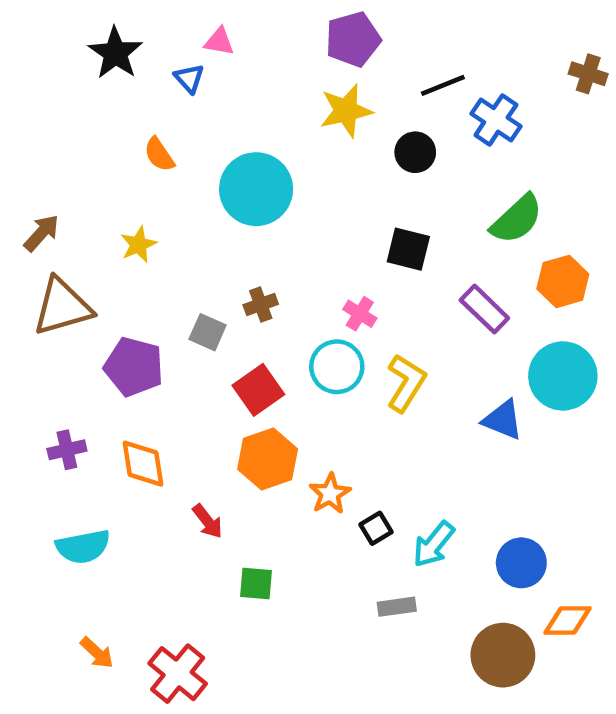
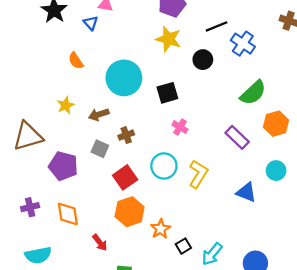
yellow star: (346, 111) -> (168, 39), turned 30
brown arrow: (42, 233) -> (99, 114), moved, turned -150
black square: (408, 249) -> (167, 93), moved, turned -30
pink cross: (360, 314) -> (180, 127), moved
cyan circle: (563, 376) -> (276, 171), size x0.6

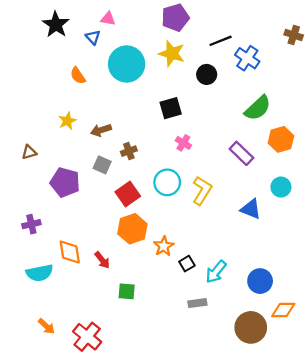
cyan circle: (124, 78) -> (127, 64), moved
brown triangle: (28, 136) -> (29, 152), size x0.5
orange diamond: (68, 214) -> (70, 252), moved

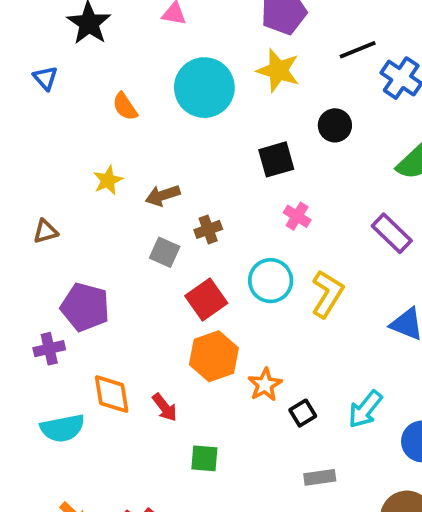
blue triangle: (93, 37) -> (45, 78), moved
black circle: (207, 74) -> (335, 125), moved
purple pentagon: (65, 182) -> (85, 307), moved
cyan arrow: (216, 272) -> (365, 409), moved

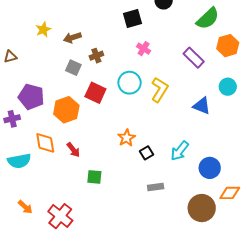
red square: (206, 299) -> (95, 93), turned -30
orange hexagon: (214, 356) -> (66, 110), moved

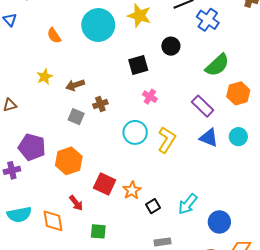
red square: (95, 93) -> (105, 184), moved
blue triangle: (202, 106) -> (209, 138), moved
orange diamond: (45, 143) -> (53, 221), moved

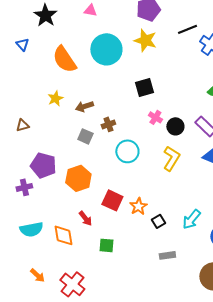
orange semicircle: (54, 36) -> (64, 59), size x1.8
black circle: (171, 46) -> (175, 126), moved
cyan circle: (135, 132) -> (127, 151), moved

